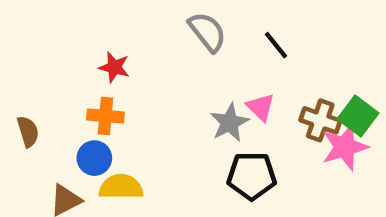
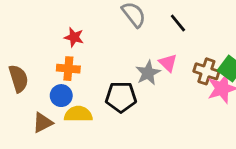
brown semicircle: (28, 131) -> (18, 79), size x1.4
black pentagon: (252, 176) -> (121, 97), moved

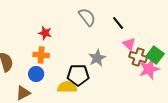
pink triangle: (168, 63) -> (129, 44), moved
yellow semicircle: (78, 114) -> (67, 87), moved

